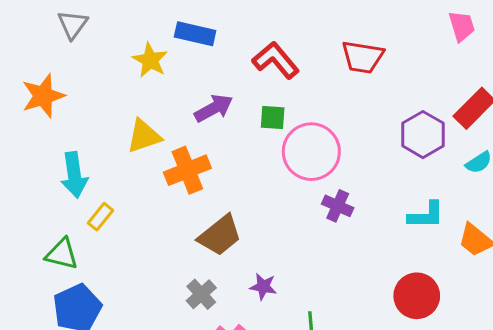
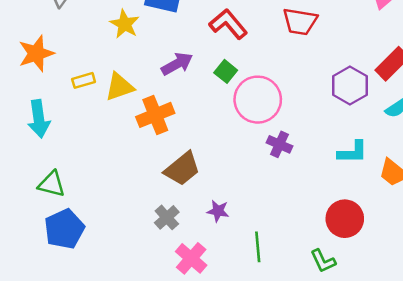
green square: (273, 118) -> (226, 71), turned 35
cyan arrow: (74, 175) -> (39, 119), moved
yellow rectangle: (101, 217) -> (84, 80), moved, turned 35

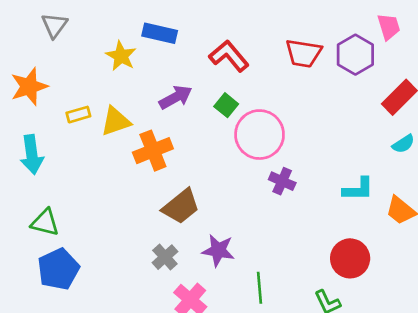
purple hexagon: (350, 86) -> (355, 55), moved
purple star: (218, 211) -> (218, 250), size x1.4

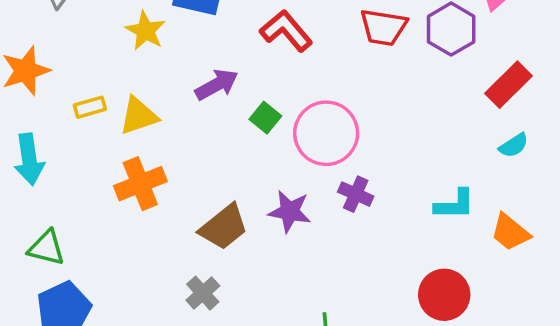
green square: (226, 105) -> (265, 118), moved
orange cross: (153, 151) -> (140, 184), moved
purple star: (218, 250) -> (290, 211), moved

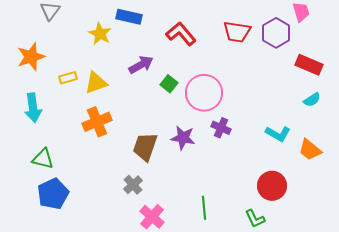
red rectangle: (508, 85) -> (309, 65), turned 68
cyan L-shape: (455, 204) -> (278, 134), turned 30
brown trapezoid: (224, 227) -> (145, 147), turned 148

